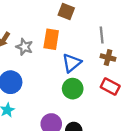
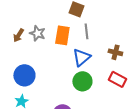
gray line: (102, 35) -> (86, 31), moved
gray star: (24, 47) -> (37, 33), moved

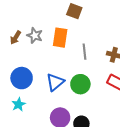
gray line: (86, 31) -> (84, 52), moved
blue triangle: (81, 57) -> (55, 82), moved

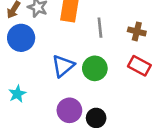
blue circle: (22, 78) -> (21, 38), moved

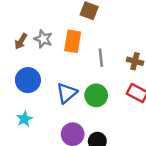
blue circle: (21, 38) -> (28, 80), moved

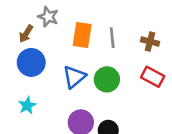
brown arrow: (21, 41) -> (26, 34), moved
orange rectangle: (73, 41) -> (82, 35), moved

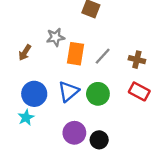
gray star: (48, 17) -> (55, 37), moved, turned -30
gray line: (112, 38) -> (103, 56), turned 48
blue circle: (31, 62) -> (34, 94), moved

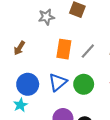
gray star: (55, 37) -> (46, 17), moved

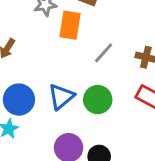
orange rectangle: (64, 49) -> (70, 25), moved

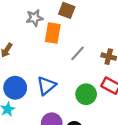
green circle: (98, 100) -> (86, 94), moved

